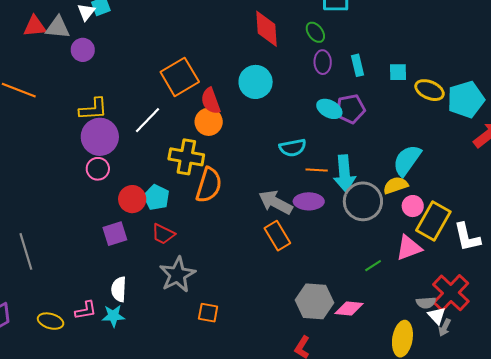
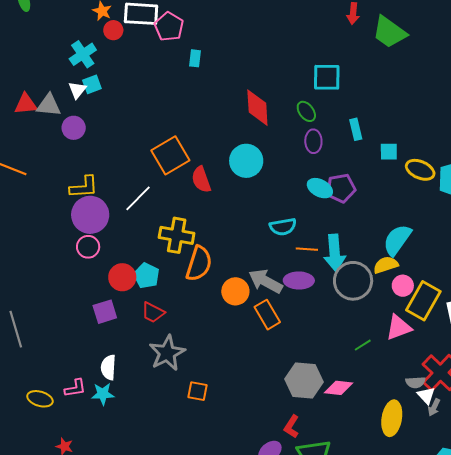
cyan rectangle: (357, 65) -> (356, 129), moved
orange circle: (209, 122) -> (235, 291), moved

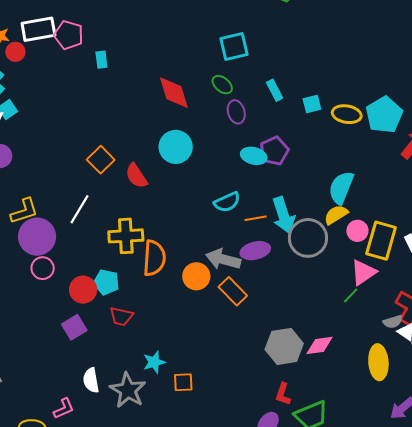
orange square: (170, 155) -> (101, 160), size x0.7
green line: (363, 345) -> (351, 295), moved
gray star: (167, 353) -> (128, 390), moved
cyan star: (103, 394) -> (154, 362), moved

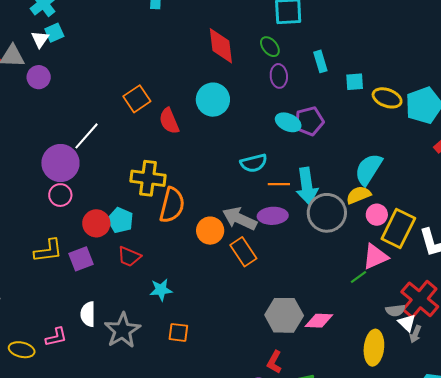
white line: (80, 209) -> (87, 136), moved
yellow L-shape: (24, 211) -> (48, 251), moved
cyan star: (154, 362) -> (161, 290), moved

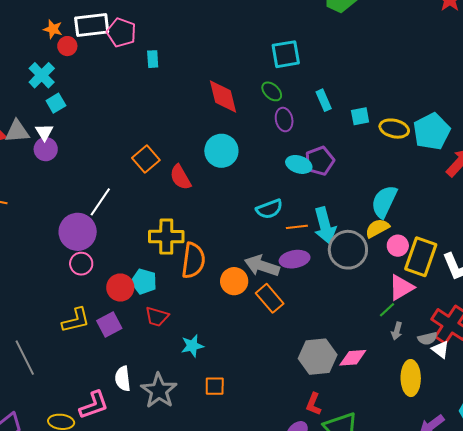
white triangle: (40, 39) -> (44, 132), moved
gray arrow: (415, 334) -> (397, 331), moved
pink L-shape: (56, 337) -> (94, 405), size x1.4

